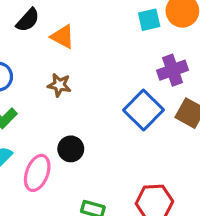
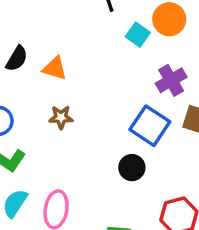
cyan square: (149, 20) -> (138, 35), turned -30
black circle: (71, 149) -> (132, 168), moved

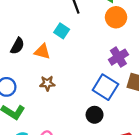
cyan square: (138, 35) -> (62, 31), moved

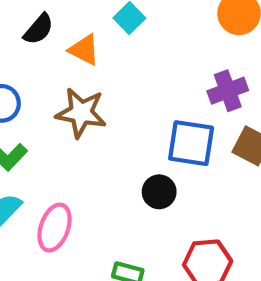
brown star: (47, 83) -> (81, 113), size x1.6
blue square: (105, 87) -> (191, 143), turned -35

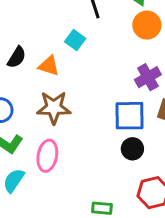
black circle: (159, 192) -> (132, 149), moved
pink ellipse: (55, 228) -> (47, 156), moved

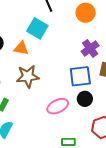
cyan square: (75, 40) -> (37, 28), size x1.5
pink ellipse: (47, 156) -> (58, 106), moved, turned 60

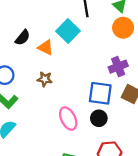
brown star: (28, 76) -> (45, 79), size x0.6
pink ellipse: (58, 106) -> (68, 119), turned 75

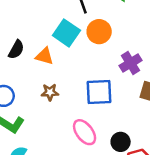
orange circle: (123, 28) -> (99, 32), moved
blue square: (100, 93) -> (99, 92), moved
black circle: (99, 118) -> (121, 142), moved

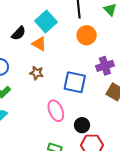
cyan square: (66, 33) -> (46, 21), moved

